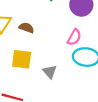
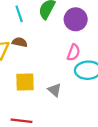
brown semicircle: (26, 28) -> (20, 42), moved

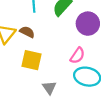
yellow square: (25, 82) -> (32, 60), moved

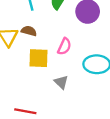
pink semicircle: (77, 56) -> (64, 46), moved

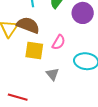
brown semicircle: (29, 31) -> (28, 25), size x1.6

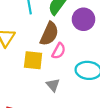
brown semicircle: (28, 25) -> (49, 34), moved, turned 95

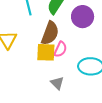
yellow square: (33, 60) -> (46, 52), moved

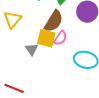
gray triangle: (57, 83) -> (32, 49), moved

